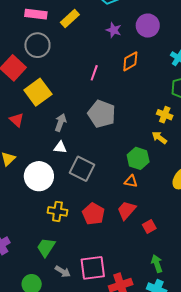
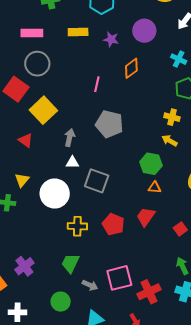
yellow rectangle: (70, 19) -> (78, 32), moved, turned 48
orange triangle: (131, 181) -> (155, 187), moved
red square: (149, 227) -> (180, 229), moved

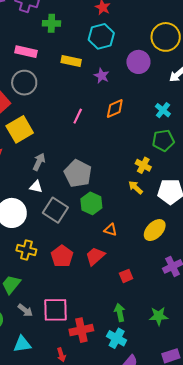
purple circle: (144, 31) -> (138, 62), moved
gray pentagon: (109, 124) -> (78, 174), moved
green hexagon: (151, 164) -> (91, 203), moved

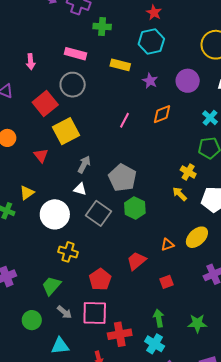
purple circle: (138, 62) -> (188, 81), moved
orange triangle: (110, 230) -> (167, 245), moved, turned -40
red pentagon: (62, 256) -> (100, 279), moved

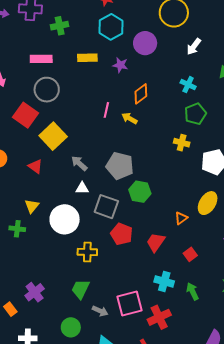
purple circle: (188, 81) -> (145, 43), moved
gray arrow: (84, 164) -> (79, 163), turned -60
yellow arrow: (180, 194) -> (129, 118), moved
red pentagon: (100, 279) -> (122, 234), moved
cyan cross: (155, 344) -> (164, 281), moved

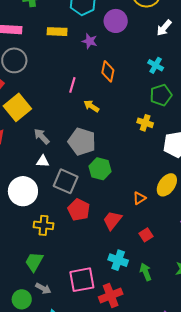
orange diamond: (141, 94) -> (108, 71), turned -45
yellow arrow: (129, 118) -> (91, 106), moved
gray arrow: (100, 311) -> (43, 288), moved

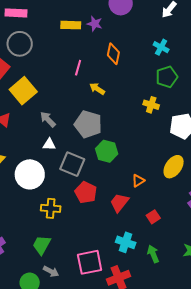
yellow rectangle: (57, 32) -> (71, 25), moved
orange triangle: (139, 198) -> (138, 181), moved

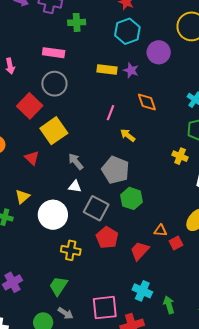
orange diamond: (113, 54) -> (147, 102), turned -35
orange triangle: (138, 181) -> (160, 230), turned 32
red square: (153, 217) -> (176, 243), moved

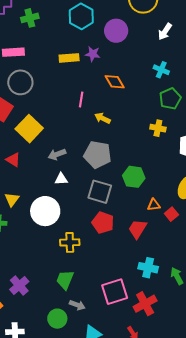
gray arrow: (76, 161) -> (57, 154), turned -60
green hexagon: (132, 198) -> (134, 177), moved
gray square: (96, 208) -> (100, 192), moved

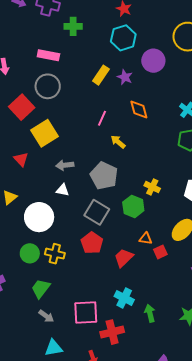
yellow rectangle: (69, 58) -> (101, 75), turned -66
yellow cross: (158, 128) -> (152, 187), moved
green circle: (57, 319) -> (30, 253), moved

